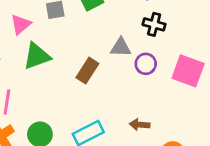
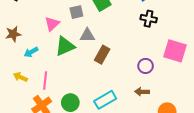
gray triangle: (121, 47) -> (87, 35), moved
purple circle: (146, 64) -> (146, 66), moved

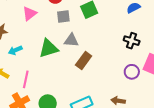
black cross: (149, 19) -> (132, 41), moved
pink triangle: (52, 24) -> (30, 13), moved
purple circle: (146, 66) -> (132, 72), moved

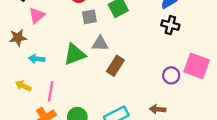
pink triangle: (30, 13) -> (37, 15), moved
black cross: (132, 41) -> (170, 25), moved
cyan arrow: (15, 50) -> (37, 59), turned 32

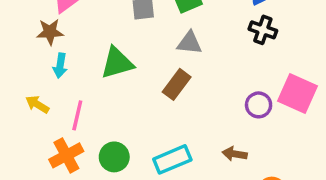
brown star: (18, 38) -> (50, 32), moved
gray triangle: (100, 44) -> (189, 43), moved
cyan arrow: (37, 59) -> (60, 66), turned -91

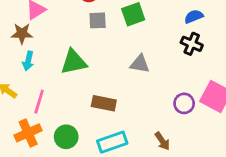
gray triangle: (189, 43) -> (140, 64), moved
brown rectangle: (177, 84) -> (104, 103), moved, turned 60
brown arrow: (235, 154) -> (162, 141), turned -138

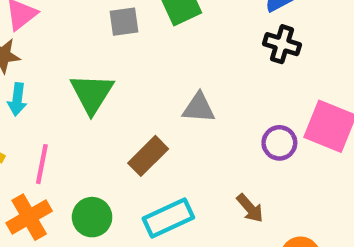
green triangle: (74, 62) -> (92, 93), turned -40
gray triangle: (140, 64) -> (199, 108), moved
brown rectangle: (104, 103) -> (148, 156), turned -50

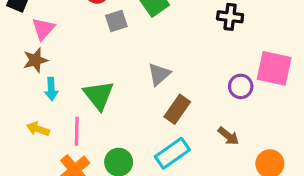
green triangle: (92, 93) -> (99, 95), moved
gray triangle: (199, 108) -> (159, 74), moved, turned -35
brown rectangle: (148, 156) -> (177, 109), moved

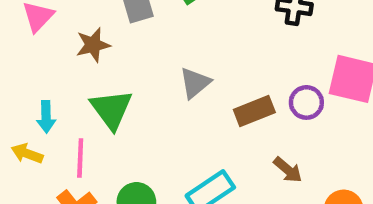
brown star: (35, 60) -> (93, 45), moved
cyan arrow: (51, 89) -> (46, 117), moved
brown rectangle: (177, 109) -> (254, 111), moved, turned 32

